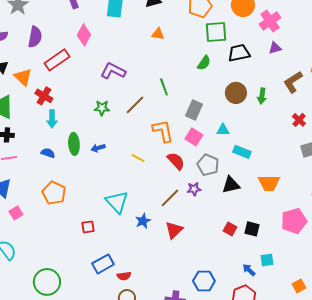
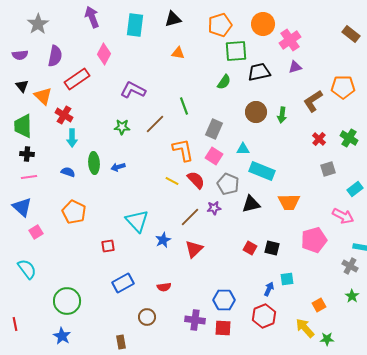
cyan rectangle: (242, 152) -> (262, 171), size x1.4
yellow line: (138, 158) -> (172, 181), moved
blue arrow: (249, 270) -> (269, 289), turned 72
red semicircle: (124, 276) -> (164, 287), moved

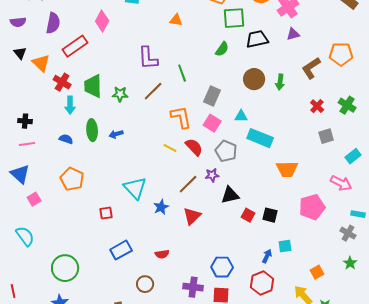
purple L-shape: (133, 90) -> (148, 58), moved, turned -120
green trapezoid: (23, 126) -> (93, 86), moved
black triangle: (251, 204) -> (230, 195), moved

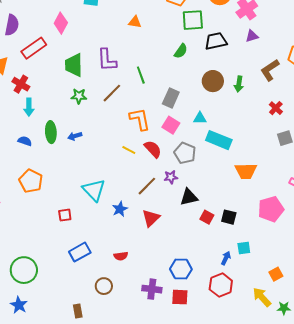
green trapezoid: (93, 86) -> (74, 65), moved

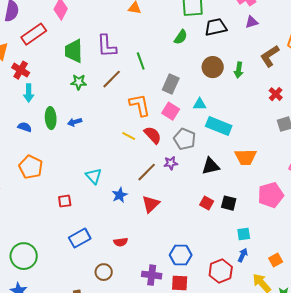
cyan triangle: (94, 190) -> (94, 176), size x0.7
black triangle: (189, 197) -> (211, 166), moved
blue arrow: (226, 258) -> (243, 255), moved

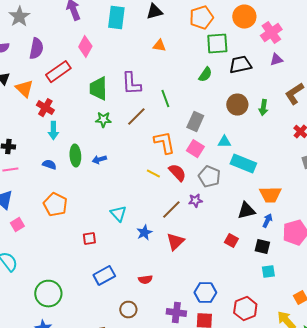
black triangle: (211, 166) -> (246, 211), moved
black square: (229, 203) -> (262, 247), moved
blue arrow: (243, 255) -> (267, 221), moved

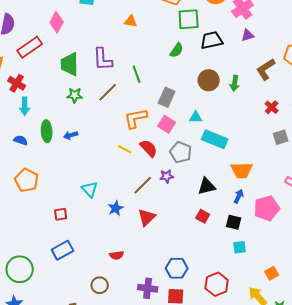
orange L-shape: (164, 143) -> (136, 118), turned -90
black triangle: (246, 211) -> (207, 186), moved
blue rectangle: (104, 276) -> (63, 250), moved

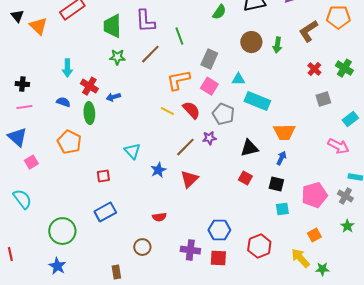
red cross: (17, 83) -> (89, 86), moved
green ellipse: (47, 131) -> (89, 113), moved
pink pentagon: (267, 208) -> (314, 195), moved

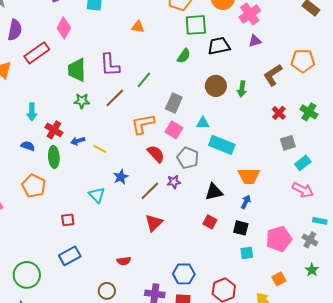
green line: (179, 36) -> (144, 80), turned 60
yellow line: (167, 111) -> (100, 149), moved
cyan rectangle: (350, 119) -> (303, 163), moved
blue star: (158, 170) -> (121, 177), moved

